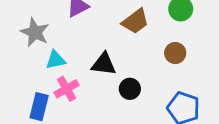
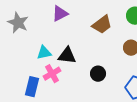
gray star: (35, 32) -> (18, 23), moved
black triangle: (104, 64) -> (67, 56), moved

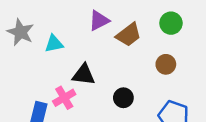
purple triangle: (60, 14) -> (99, 21), moved
cyan triangle: (44, 53) -> (54, 44), moved

